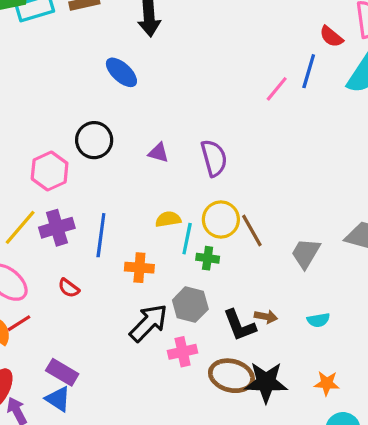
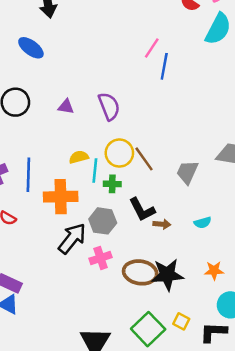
blue line: (309, 71) -> (164, 66), moved
orange cross: (139, 268) -> (61, 197), size x1.5
black L-shape: (239, 325) -> (142, 210), moved

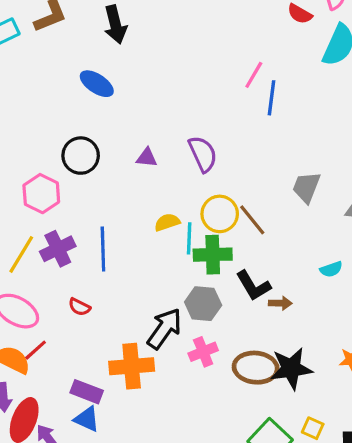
gray trapezoid: (187, 172) -> (306, 187), moved
green cross: (112, 184) -> (213, 255), size x1.6
orange cross: (61, 197) -> (132, 366), moved
cyan semicircle: (203, 223) -> (331, 269), moved

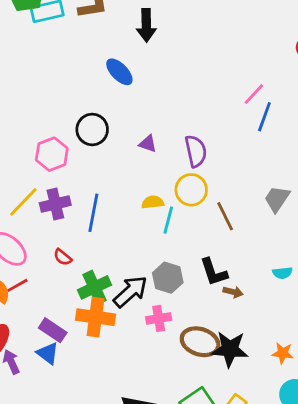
yellow circle: (220, 214) -> (191, 190), moved
green cross: (213, 255) -> (94, 287), moved, turned -36

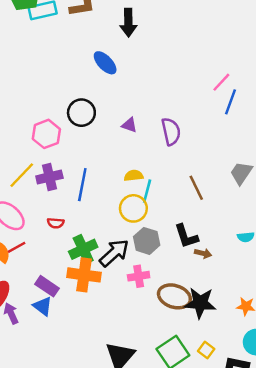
yellow circle: (191, 190) -> (133, 208), moved
red semicircle: (63, 257) -> (56, 223), turned -35

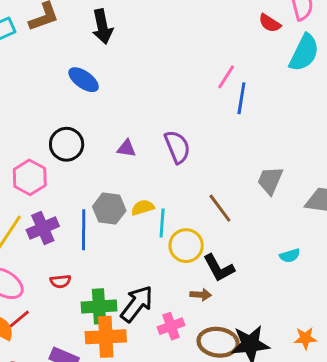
yellow circle: (133, 208) -> (186, 246), moved
gray hexagon: (147, 241) -> (109, 209), moved
green cross: (83, 249) -> (99, 306), turned 32
brown arrow: (203, 253) -> (201, 295), moved

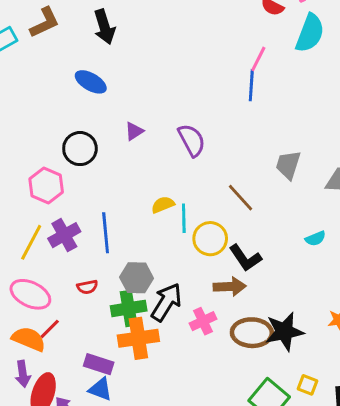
pink line: (226, 77) -> (258, 59), moved
purple triangle: (126, 148) -> (134, 131), moved, turned -36
gray hexagon: (109, 209) -> (137, 278), moved
brown arrow: (201, 295) -> (230, 287), size x1.5

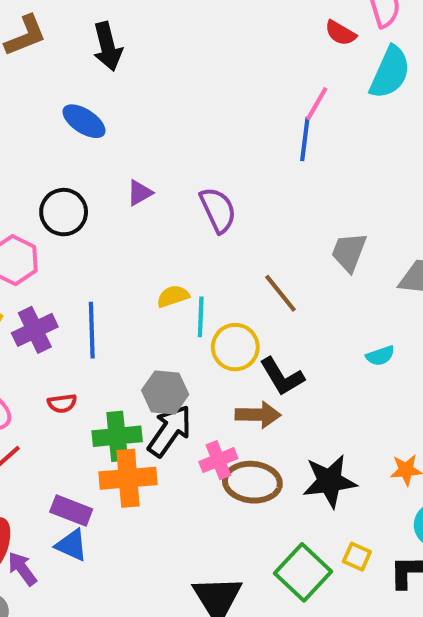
gray hexagon: (137, 278) -> (165, 392), moved
brown ellipse: (252, 333) -> (252, 482), moved

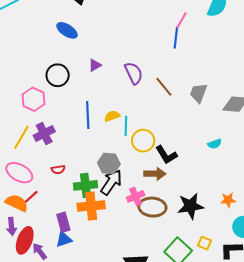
brown line: (280, 293) -> (164, 87), moved
blue line: (92, 330) -> (88, 115), moved
purple rectangle: (71, 510) -> (63, 222), turned 54
blue triangle: (71, 545) -> (64, 239), turned -42

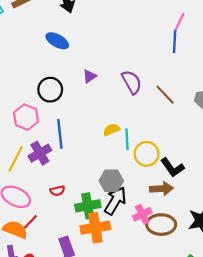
blue line: (88, 115) -> (60, 134), moved

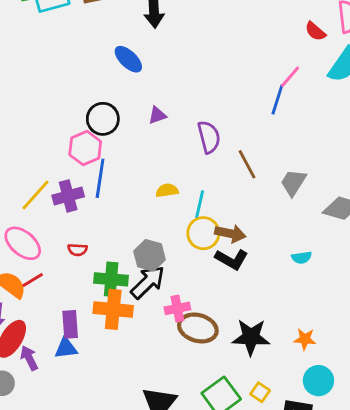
pink hexagon: (26, 117) -> (85, 148), moved
cyan line: (127, 139) -> (200, 204), moved
black L-shape: (172, 167) -> (232, 259), turned -40
brown arrow: (161, 189) -> (230, 234), moved

